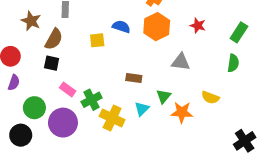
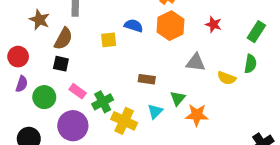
yellow semicircle: (210, 97) -> (227, 78), moved
green circle: (34, 108) -> (44, 97), moved

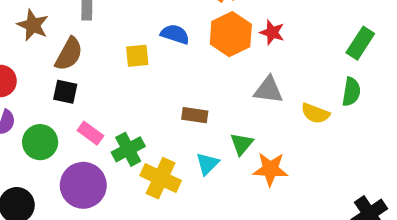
red star: (213, 24) -> (272, 32), moved

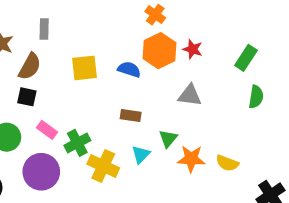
blue semicircle: (175, 34) -> (129, 69), moved
green rectangle: (360, 43) -> (246, 58), moved
yellow square: (137, 56) -> (85, 68), size x1.4
yellow semicircle: (315, 113) -> (227, 163), moved

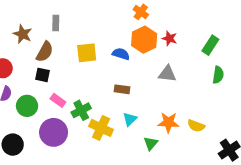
green triangle: (168, 139) -> (151, 143), moved

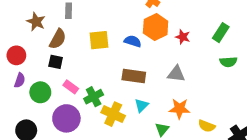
red star: (170, 38) -> (183, 37), moved
gray triangle: (167, 74) -> (176, 74), moved
green semicircle: (218, 75) -> (228, 62), turned 77
brown rectangle: (122, 89) -> (134, 76), size x1.5
yellow semicircle: (196, 126) -> (207, 126), moved

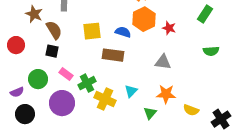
green rectangle: (221, 33) -> (205, 14), moved
brown semicircle: (58, 39) -> (54, 30), turned -60
brown rectangle: (134, 76) -> (113, 55), moved
purple semicircle: (20, 80) -> (17, 92), moved, turned 48

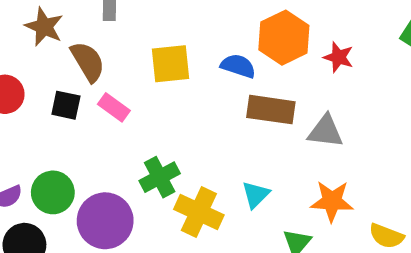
black square: (52, 51) -> (66, 105), moved
brown rectangle: (113, 55) -> (271, 110), moved
pink rectangle: (66, 74) -> (114, 107), moved
green circle: (38, 79) -> (53, 192), moved

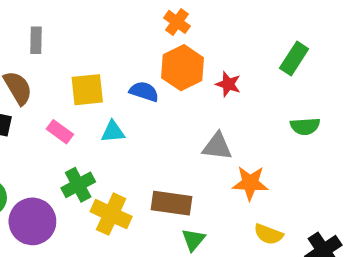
pink rectangle: (114, 107) -> (60, 132), moved
brown rectangle: (271, 110) -> (171, 203), moved
cyan triangle: (256, 195) -> (113, 132), moved, turned 40
orange star: (332, 201) -> (250, 183), moved

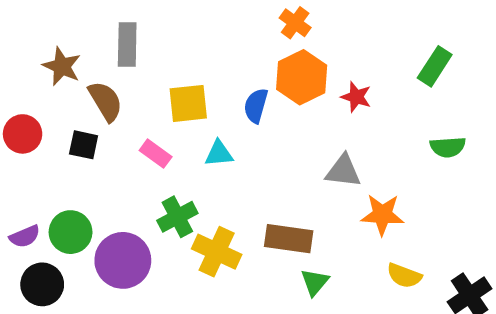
gray rectangle: (36, 40) -> (127, 45), size x1.4
blue semicircle: (144, 91) -> (256, 106), turned -92

